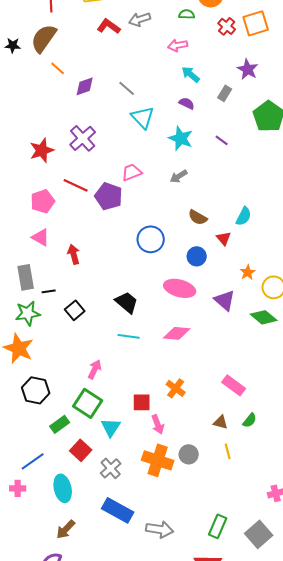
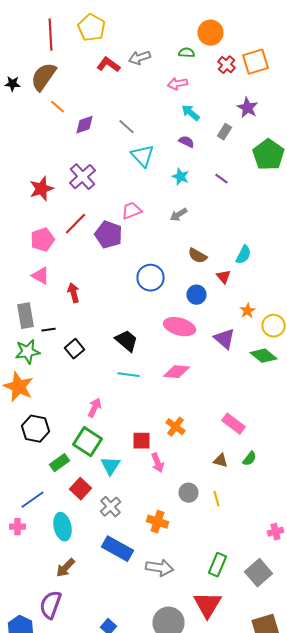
cyan star: (181, 138) -> (180, 177), size x0.7
red line: (76, 185) -> (76, 224), turned -70
yellow line: (228, 451) -> (216, 499), moved
orange cross: (158, 460) -> (158, 522), moved, size x0.7

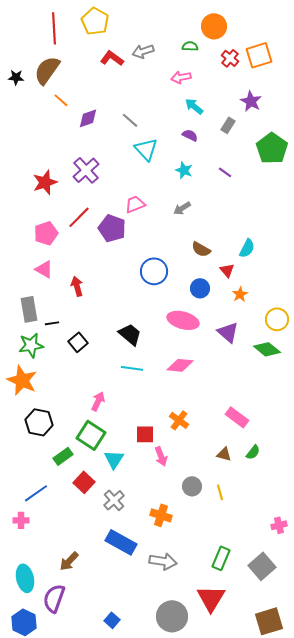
orange star: (248, 311) -> (240, 294), moved
cyan ellipse: (62, 527) -> (25, 578), moved

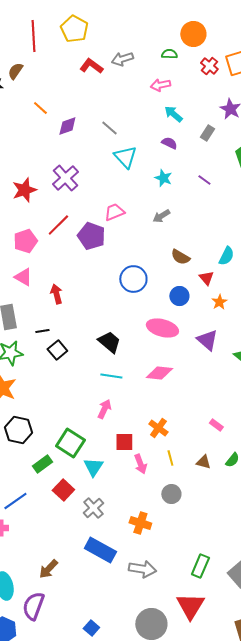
brown semicircle: (47, 70) -> (15, 71), moved, size x0.6
black line: (52, 323) -> (42, 331), moved
pink arrow: (98, 401) -> (104, 409), moved
pink rectangle: (237, 417) -> (216, 425), size x0.6
yellow line: (220, 492) -> (170, 458), moved

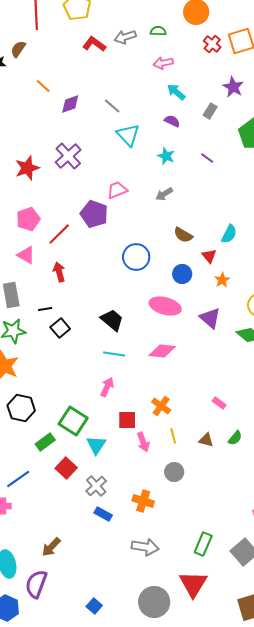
green semicircle: (169, 54) -> (158, 31), moved
red line: (58, 225) -> (59, 234), moved
blue rectangle: (100, 550) -> (103, 514), moved, size x0.6

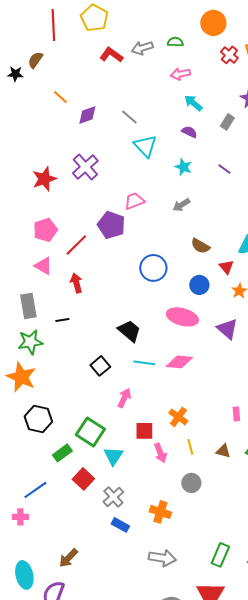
black square: (60, 328) -> (100, 366), moved
cyan line: (114, 354) -> (144, 363), moved
pink rectangle: (219, 403) -> (236, 414), turned 48

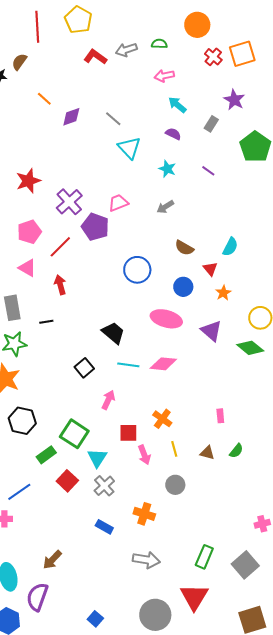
purple cross: (85, 167) -> (69, 202), moved
gray cross: (113, 497) -> (104, 486), moved

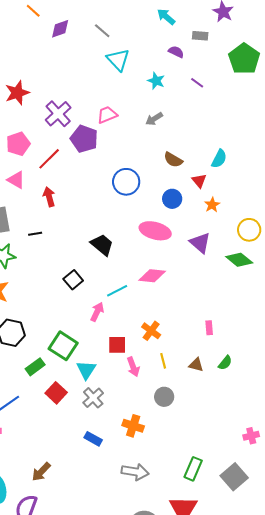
gray rectangle: (211, 124) -> (200, 36), turned 63
purple semicircle: (173, 134) -> (176, 52), moved
cyan line: (128, 365) -> (117, 291), moved, turned -35

